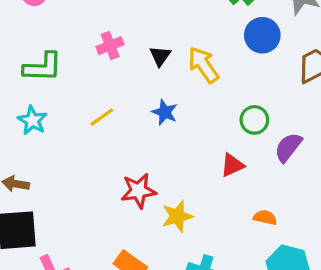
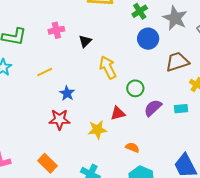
yellow arrow: (203, 65) -> (108, 67), moved
blue star: (165, 112) -> (67, 93), moved
yellow star: (177, 216) -> (97, 130), moved

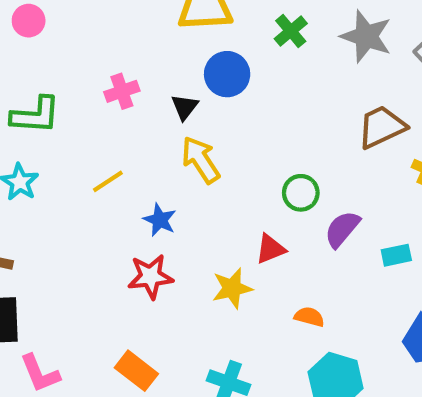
blue circle: (148, 39) -> (227, 74), moved
yellow arrow: (108, 67) -> (201, 160), moved
cyan rectangle: (181, 109) -> (396, 255), moved

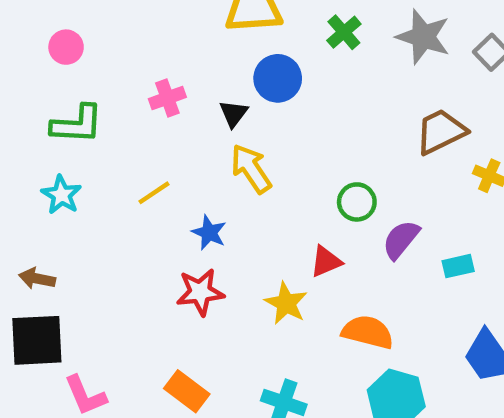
pink circle: (29, 21) -> (66, 47), moved
yellow star: (232, 288) -> (286, 303), turned -30
orange semicircle: (309, 317) -> (368, 332), size x1.6

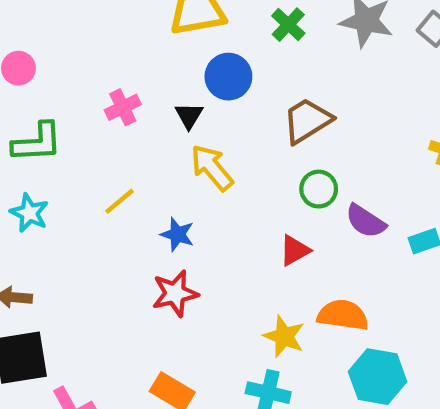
brown trapezoid: (441, 132) -> (307, 121), moved
purple semicircle: (401, 240) -> (366, 221), turned -90
yellow star: (286, 303) -> (284, 336), moved

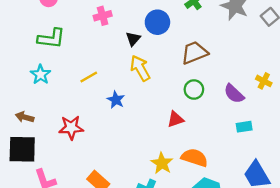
pink cross: (123, 107) -> (103, 16), moved
purple semicircle: (366, 221) -> (234, 94), moved
red star: (175, 293) -> (71, 128), moved

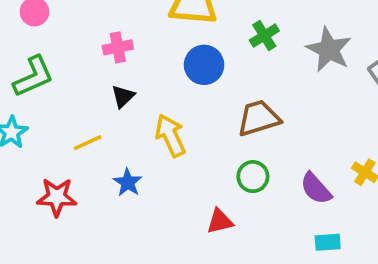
green L-shape: (51, 38) -> (33, 76), turned -36
black triangle: (133, 39) -> (123, 96), moved
red star: (71, 128) -> (57, 197), moved

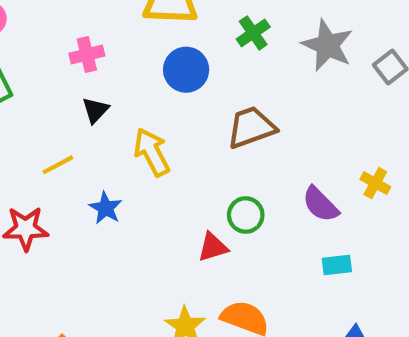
green circle: (253, 177) -> (246, 215), moved

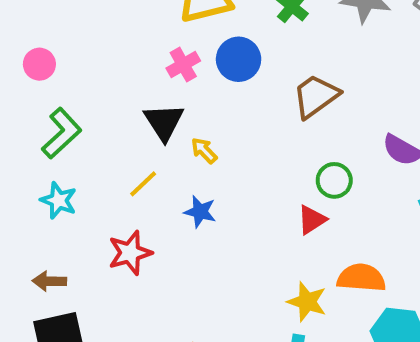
pink cross: (87, 55) -> (183, 65), moved
black triangle: (95, 110) -> (164, 122), size x1.5
yellow arrow: (152, 152) -> (204, 151), moved, size x0.6

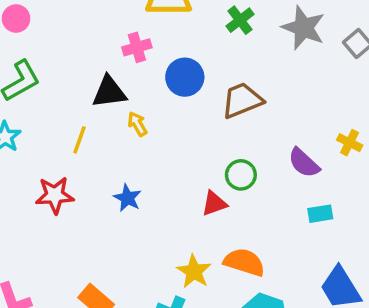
blue circle: (239, 59) -> (185, 77), moved
black triangle: (164, 122) -> (109, 92), turned 42
yellow line: (143, 184) -> (80, 140), turned -40
blue star: (200, 212) -> (127, 198), moved

